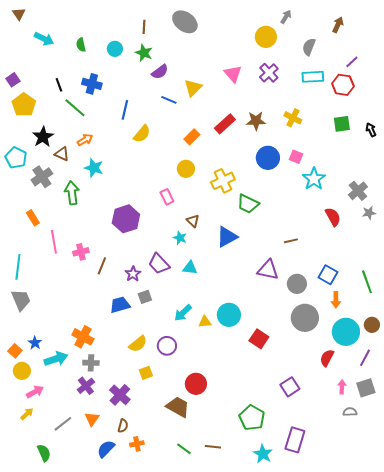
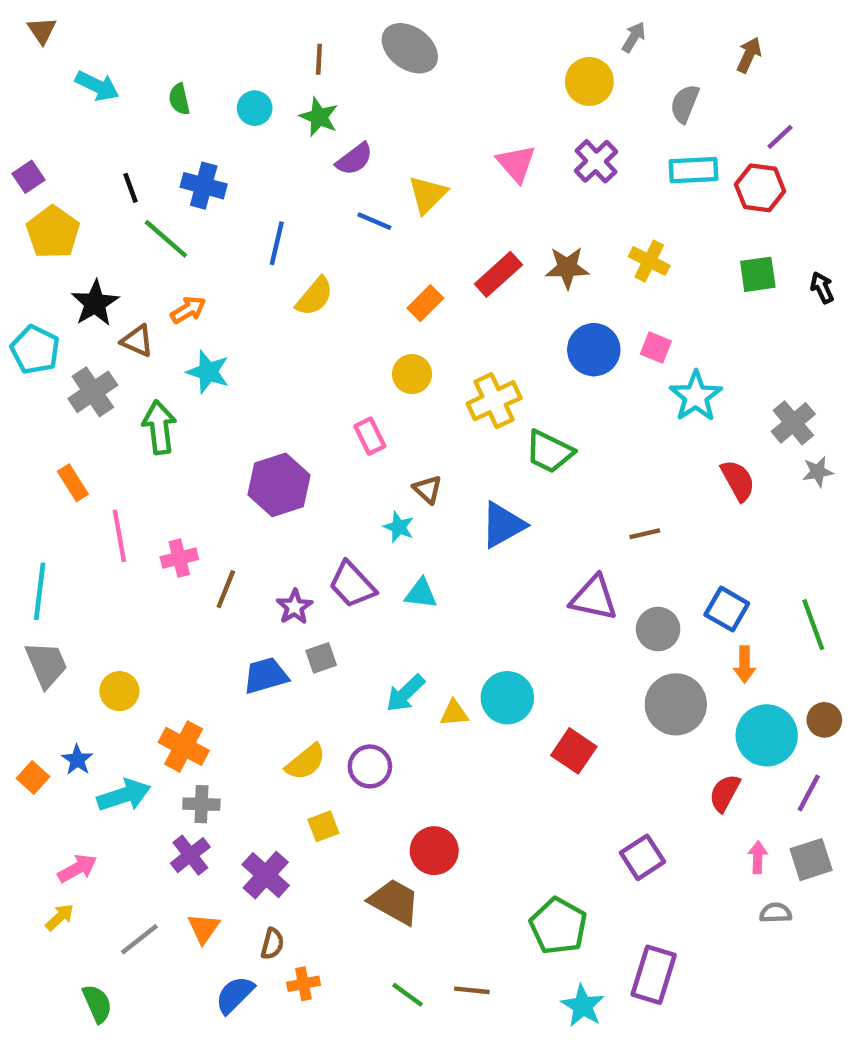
yellow circle: (22, 371) -> (119, 691), moved

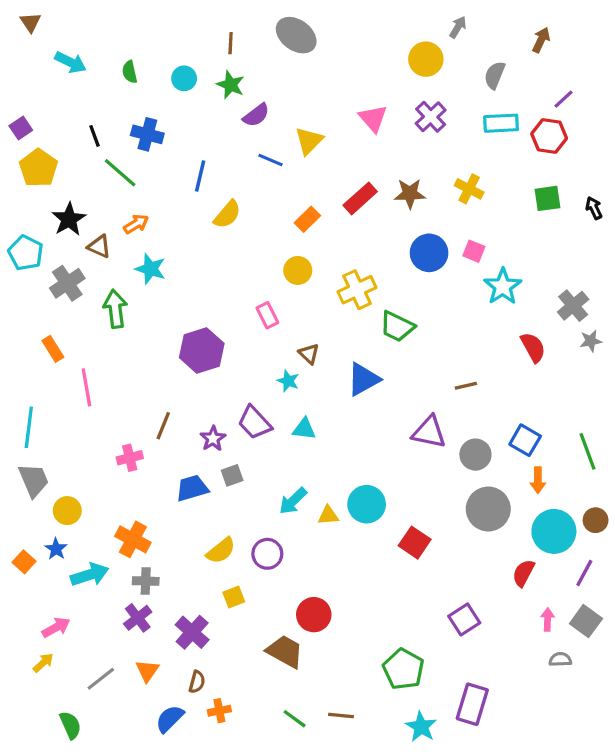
pink cross: (179, 558) -> (130, 458), moved
yellow circle: (119, 691) -> (67, 511), moved
gray square: (811, 860) -> (586, 621), turned -36

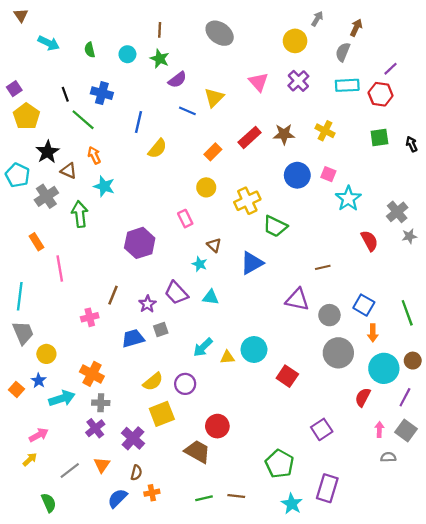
gray ellipse: (296, 35) -> (220, 33), moved
brown arrow: (541, 40) -> (356, 28), moved
orange arrow: (136, 224) -> (94, 155), turned -84
yellow square: (234, 597) -> (162, 414), size x1.6
green line: (295, 719) -> (204, 498), turned -49

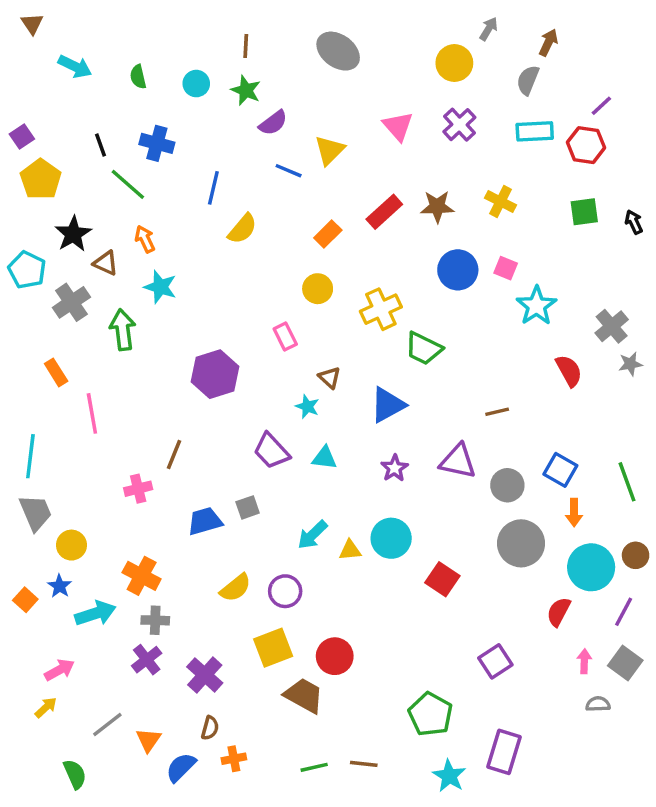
purple star: (147, 304) -> (395, 468), moved
yellow square: (162, 414) -> (273, 648), moved
orange triangle: (102, 465) -> (148, 740), moved

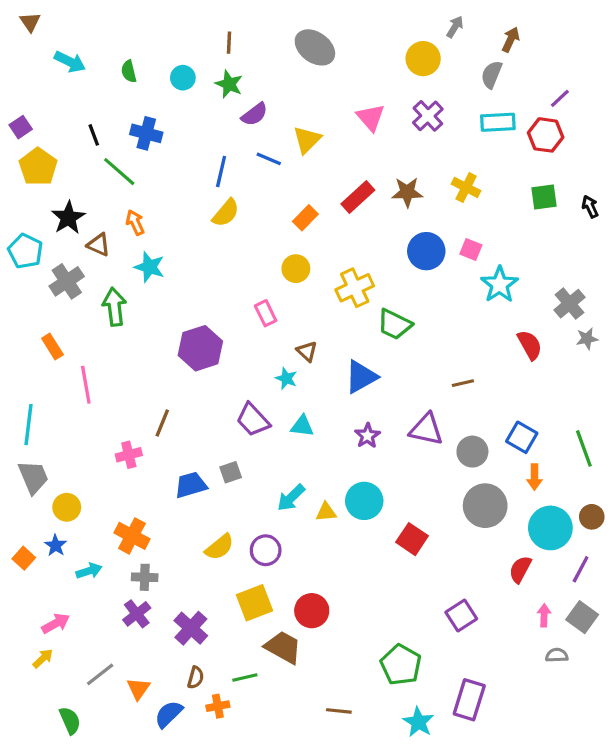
blue line: (213, 188) -> (221, 172), moved
cyan arrow: (95, 613) -> (89, 571), size x0.7
green line: (314, 767) -> (245, 678), moved

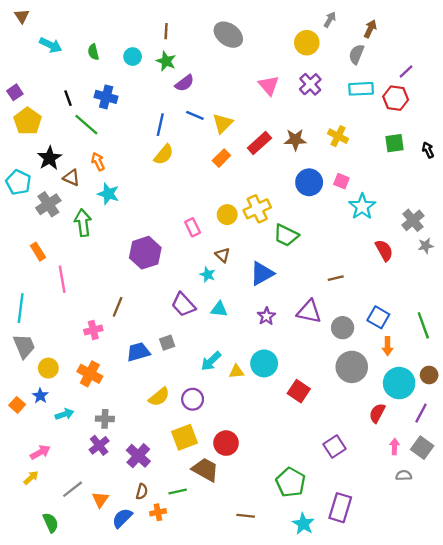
yellow triangle: (307, 140) -> (223, 123), moved
yellow circle: (296, 269) -> (227, 215), moved
orange cross: (132, 536) -> (90, 374), moved

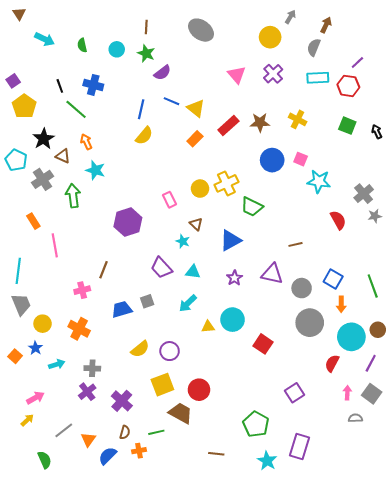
yellow triangle: (223, 123) -> (196, 108), turned -36
green square: (394, 143) -> (347, 126), turned 30
cyan star: (362, 207) -> (319, 181), turned -30
cyan arrow: (211, 361) -> (188, 303), moved

